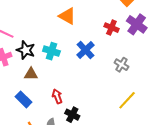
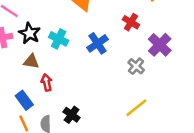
purple cross: (137, 24) -> (160, 45), moved
red arrow: (57, 96) -> (47, 82), moved
blue rectangle: (23, 99) -> (24, 100), moved

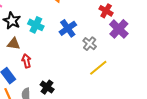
red cross: (131, 22) -> (106, 11), moved
gray cross: (136, 66) -> (90, 44), moved
yellow line: (136, 108) -> (98, 68), moved

